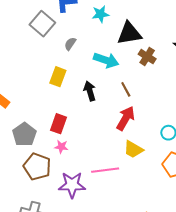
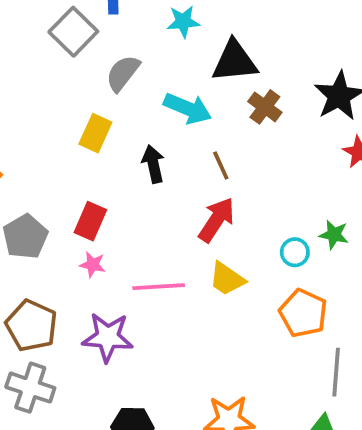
gray semicircle: (70, 44) -> (123, 73), size x1.5
brown pentagon: (37, 167) -> (31, 326), moved
pink line: (105, 170) -> (159, 287), moved

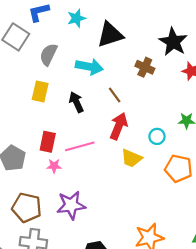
brown cross: (265, 107) -> (145, 67), moved
cyan circle: (295, 252) -> (157, 136), moved
pink line: (159, 287) -> (80, 146), moved

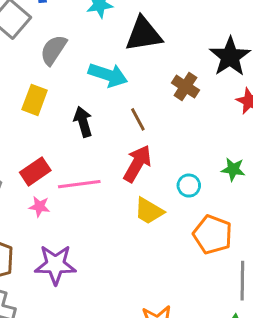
red rectangle: (48, 142) -> (35, 171), turned 36

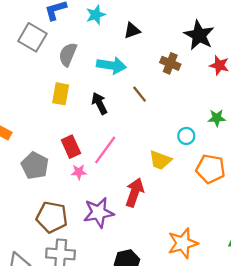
black triangle: (143, 34) -> (132, 31), size x0.6
red arrow: (137, 164) -> (135, 192), moved
red rectangle: (35, 171) -> (71, 147), turned -70
pink line: (79, 184) -> (105, 150), turned -36

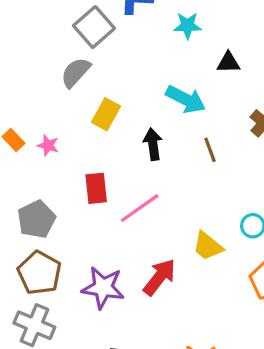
gray semicircle: (68, 54) -> (76, 72), moved
gray pentagon: (35, 166) -> (36, 219), moved
pink star: (79, 172) -> (48, 145), moved

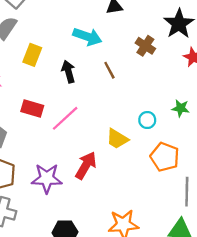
red rectangle: (96, 188) -> (32, 108), turned -60

